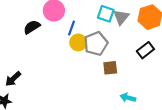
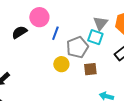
cyan square: (106, 14) -> (95, 37), moved
yellow circle: (78, 42) -> (61, 64), moved

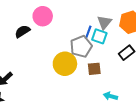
blue line: (55, 33) -> (88, 32), moved
yellow circle: (61, 64) -> (65, 64), size x1.5

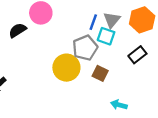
blue line: (88, 32) -> (93, 22), moved
brown square: (94, 69) -> (100, 73), turned 32

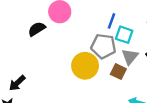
gray triangle: (112, 20) -> (130, 57), moved
gray pentagon: (85, 48) -> (103, 46), turned 30

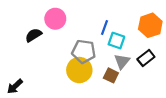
gray pentagon: (103, 46) -> (84, 51), moved

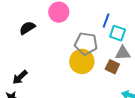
black semicircle: (33, 35) -> (27, 28), moved
gray triangle: (122, 61) -> (123, 53), turned 49

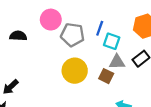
black semicircle: (27, 28) -> (18, 36), turned 35
gray pentagon: (86, 44) -> (72, 35), moved

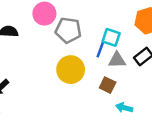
blue line: (100, 28) -> (100, 49), moved
brown square: (106, 76) -> (108, 85), moved

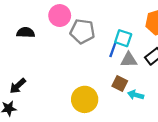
yellow circle: (71, 70) -> (85, 99), moved
cyan arrow: (124, 108) -> (136, 95), moved

